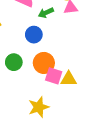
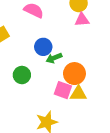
green arrow: (46, 13) -> (54, 58), moved
orange circle: (44, 63) -> (74, 74), moved

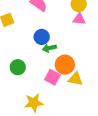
green circle: (22, 75) -> (18, 67), moved
yellow triangle: (78, 94) -> (75, 79), moved

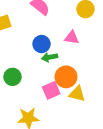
pink triangle: (79, 19) -> (72, 38), moved
pink square: (52, 77) -> (51, 90), turned 35

